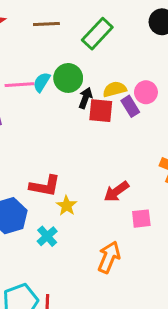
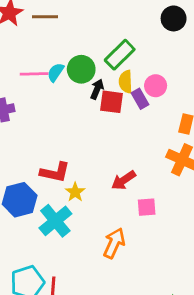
brown line: (46, 24) -> (45, 17), moved
green rectangle: (97, 34) -> (120, 55), moved
yellow semicircle: (115, 89) -> (126, 82), turned -80
cyan cross: (47, 236) -> (55, 221), size x1.6

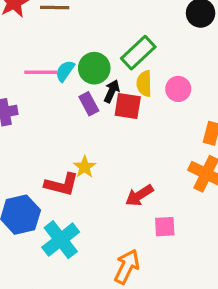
purple rectangle: (140, 99) -> (89, 104), moved
yellow star: (75, 192) -> (85, 167), moved

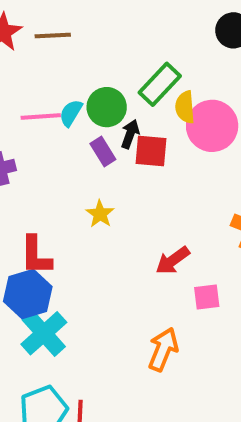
yellow semicircle: (144, 84) -> (185, 107), moved
pink circle: (178, 89) -> (212, 126), size x1.6
yellow star: (85, 167) -> (100, 214), moved
red L-shape: (62, 184) -> (36, 255), moved, turned 80
cyan cross: (61, 240) -> (44, 333), moved

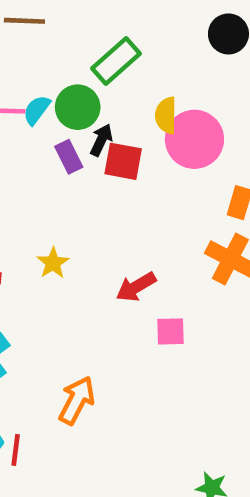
green rectangle: (160, 84) -> (116, 61), moved
yellow star: (100, 214) -> (53, 263), moved
orange arrow: (163, 349) -> (77, 400), moved

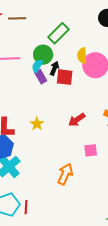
cyan semicircle: (37, 110) -> (37, 66), moved
red arrow: (136, 287) -> (77, 120), moved
orange arrow: (77, 400) -> (65, 174), moved

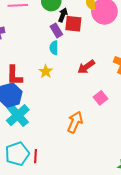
cyan semicircle: (37, 66) -> (54, 48), moved, turned -32
purple rectangle: (41, 77) -> (56, 30), moved
pink square: (91, 150) -> (100, 98), turned -32

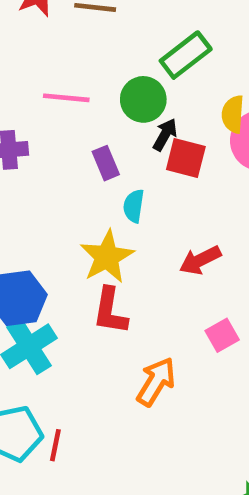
purple rectangle: (56, 30) -> (106, 163), moved
yellow star: (46, 71) -> (107, 257), size x1.6
red L-shape: (14, 76) -> (110, 311), moved

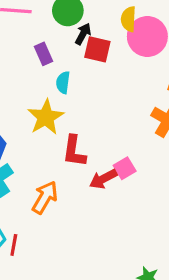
red arrow: (200, 260) -> (103, 179), moved
red L-shape: (110, 311) -> (74, 151), moved
orange arrow: (156, 382) -> (45, 197), moved

